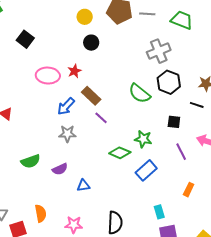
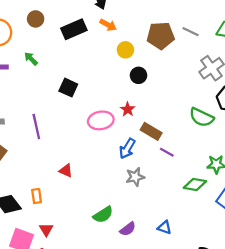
gray line: (147, 14) -> (191, 32), turned 35
purple semicircle: (60, 169) -> (128, 229), moved
blue triangle: (83, 185) -> (165, 228), turned 40

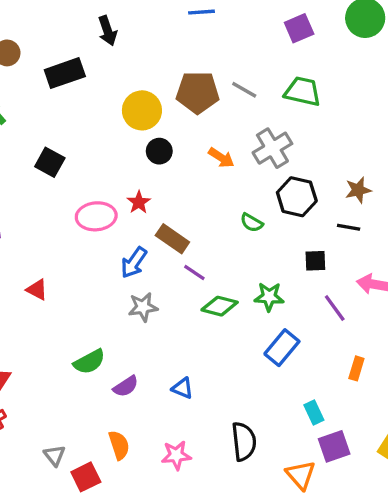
orange arrow: (108, 25) -> (221, 158), moved
yellow circle: (125, 50) -> (142, 110), size x1.5
green semicircle: (202, 117) -> (252, 223), size x0.6
green diamond: (195, 184) -> (220, 306), moved

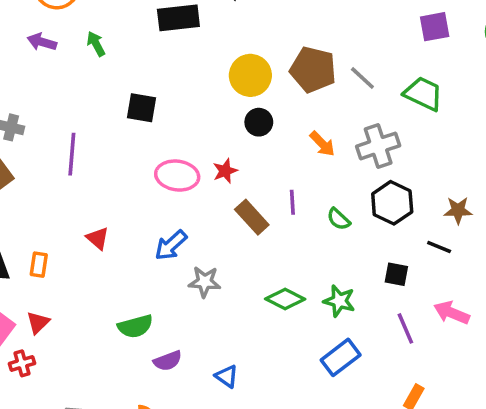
black square: (50, 162) -> (141, 108), turned -32
blue arrow: (134, 263) -> (171, 245), moved
purple line: (194, 273) -> (292, 202), moved, turned 40

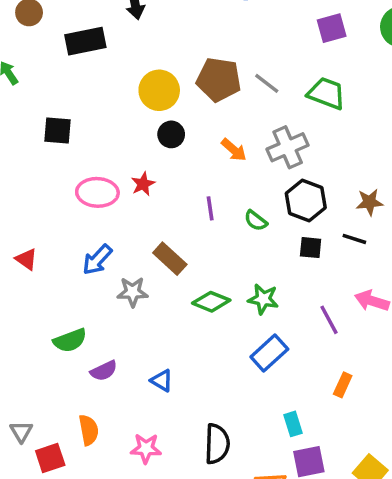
brown rectangle: (252, 217) -> (170, 259), moved
black square: (396, 274) -> (311, 248), moved

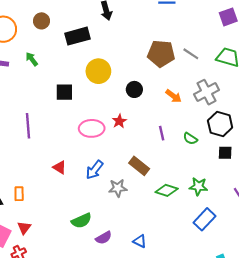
yellow circle: (159, 90) -> (98, 71), moved
red triangle: (26, 259) -> (60, 167), moved

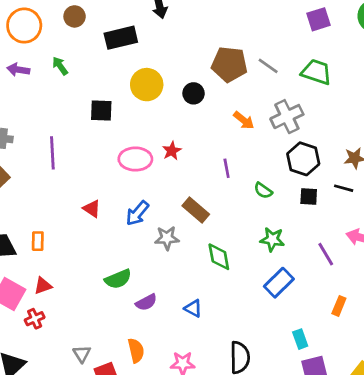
black circle: (134, 89) -> (194, 93), moved
green semicircle: (190, 139) -> (263, 191), moved
green diamond: (167, 190) -> (219, 257), moved, turned 60
red triangle: (24, 228) -> (43, 286), turned 32

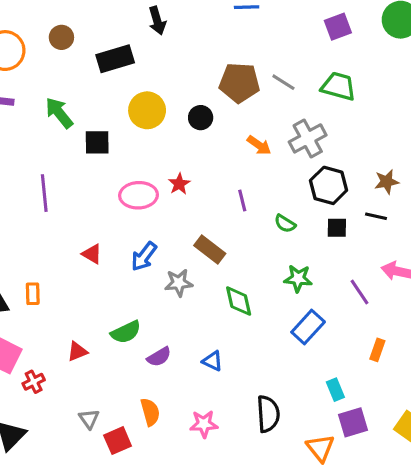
green arrow: (60, 66) -> (59, 113), moved, size x1.5
red triangle: (43, 286) -> (77, 351), moved

